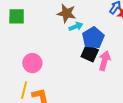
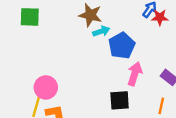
black square: (90, 53) -> (120, 100), moved, turned -30
pink circle: (32, 63) -> (46, 87), moved

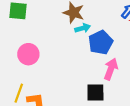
pink circle: (46, 87) -> (28, 54), moved

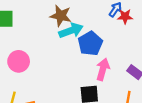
cyan arrow: (83, 28) -> (71, 31), size x1.5

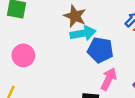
blue pentagon: (90, 43) -> (100, 50), turned 30

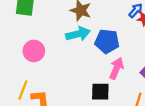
cyan arrow: (83, 33) -> (78, 34), moved

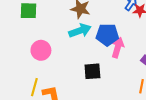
pink arrow: (116, 68) -> (118, 47), moved
black square: (100, 92) -> (92, 71), moved

